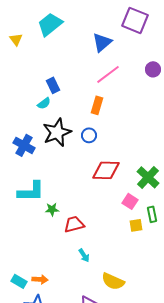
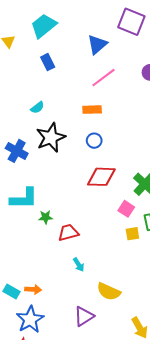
blue rectangle: (53, 85) -> (48, 62), moved
orange rectangle: (97, 105) -> (92, 110), turned 72
blue circle: (89, 135) -> (94, 141), moved

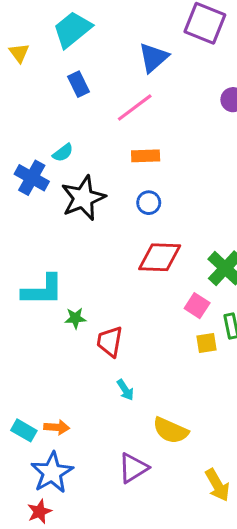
pink line: (103, 78) -> (135, 107), moved
blue cross: (17, 151) -> (32, 178), moved
red trapezoid: (68, 233) -> (110, 342), turned -65

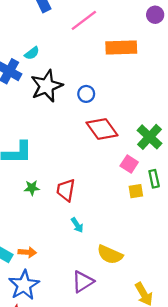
orange rectangle: (146, 156) -> (121, 48), moved, size x1.5
blue circle: (149, 203) -> (86, 94), moved
red diamond: (160, 257) -> (102, 129), turned 52
green star: (75, 318) -> (32, 188), moved

